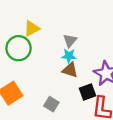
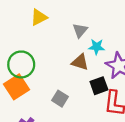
green circle: (19, 48) -> (21, 64), moved
cyan star: (69, 56) -> (97, 47), moved

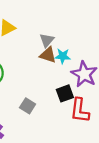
brown triangle: (80, 62) -> (48, 55), moved

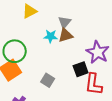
brown triangle: (48, 55) -> (66, 35), turned -35
cyan star: (63, 56) -> (51, 36), moved

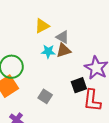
yellow triangle: (30, 11) -> (42, 26), moved
gray triangle: (65, 22) -> (63, 37), turned -40

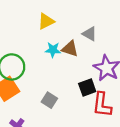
gray triangle: (63, 37) -> (89, 34), moved
brown triangle: (64, 50) -> (70, 49), turned 35

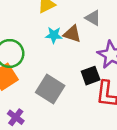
gray square: (49, 100) -> (50, 89), size x1.6

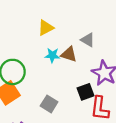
gray square: (50, 89) -> (49, 104), size x0.7

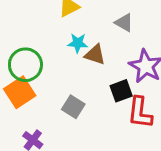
brown triangle: (69, 54) -> (95, 55), moved

